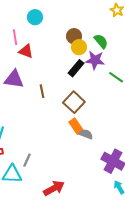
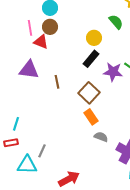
brown circle: (74, 36) -> (50, 27), moved
green semicircle: (101, 41) -> (116, 22), moved
purple star: (95, 60) -> (113, 72), moved
gray semicircle: (86, 134) -> (101, 137), moved

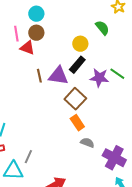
purple triangle: (29, 70) -> (58, 76), moved
brown line: (57, 82) -> (39, 76), moved

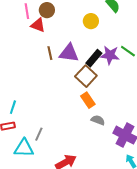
black rectangle: (77, 65) -> (94, 58), moved

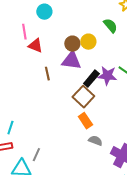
brown circle: (47, 10) -> (72, 44), moved
purple triangle: (69, 53) -> (71, 61), moved

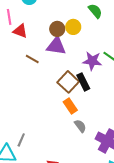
brown line: (47, 74) -> (32, 59), turned -48
black rectangle: (91, 79) -> (83, 82), moved, turned -66
gray semicircle: (95, 141) -> (80, 126), turned 32

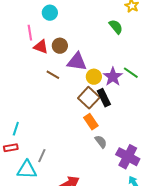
yellow circle: (73, 27) -> (94, 77), moved
brown circle: (57, 29) -> (60, 46), moved
purple star: (92, 61) -> (113, 77), turned 30

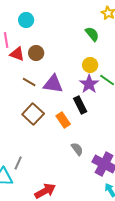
purple triangle: (77, 62) -> (53, 84), moved
yellow circle: (94, 77) -> (90, 65), moved
brown square: (89, 98) -> (33, 114), moved
orange rectangle: (91, 122) -> (63, 120), moved

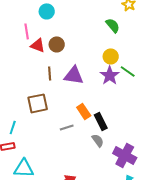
brown line: (29, 82) -> (50, 73), turned 56
black rectangle: (80, 105) -> (101, 121), moved
brown square: (33, 114) -> (38, 103), moved, turned 35
gray line: (18, 163) -> (67, 127), moved, turned 48

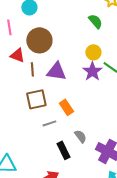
brown circle: (57, 44) -> (39, 40), size x1.6
red triangle: (38, 45) -> (17, 55), moved
brown square: (38, 103) -> (36, 99), moved
black rectangle: (101, 121) -> (63, 150), moved

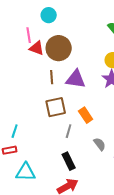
red triangle: (17, 55) -> (37, 48), moved
gray line: (49, 123) -> (69, 131), turned -56
black rectangle: (63, 150) -> (69, 161), moved

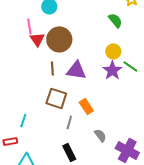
red triangle: (37, 48) -> (37, 39), turned 35
brown square: (56, 107) -> (56, 98), turned 30
cyan line: (15, 131) -> (23, 120), moved

